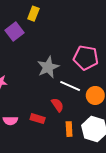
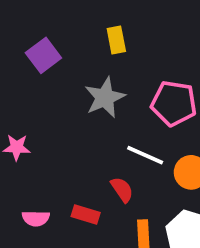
yellow rectangle: (33, 14) -> (116, 40), moved, turned -32
gray star: (48, 67) -> (105, 98), moved

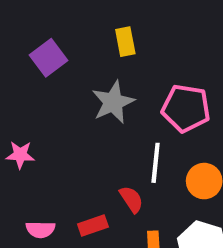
white line: (145, 155) -> (156, 163), turned 72
red rectangle: (86, 215) -> (93, 225), turned -36

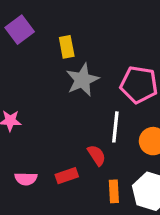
yellow rectangle: (125, 42) -> (67, 47), moved
purple square: (49, 58) -> (20, 30), moved

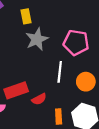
red semicircle: (97, 155) -> (39, 99), moved, turned 96
red rectangle: (67, 176) -> (16, 90), moved, size x1.5

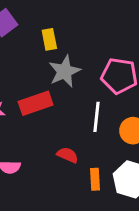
red rectangle: (16, 90) -> (36, 103), moved
red semicircle: (39, 99) -> (68, 155), turned -128

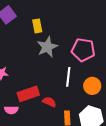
red rectangle: (36, 103) -> (28, 94), moved

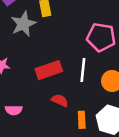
gray star: (47, 47) -> (23, 24), moved
red rectangle: (28, 94) -> (49, 70), moved

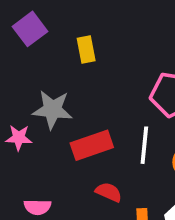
gray star: (23, 24) -> (52, 110), moved, turned 30

